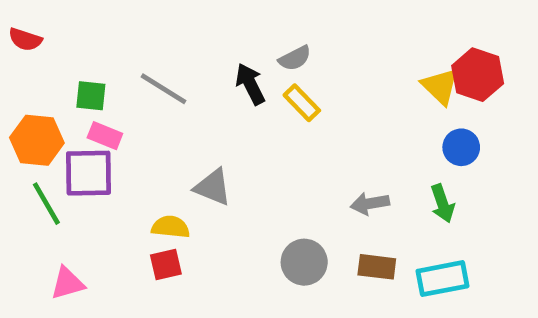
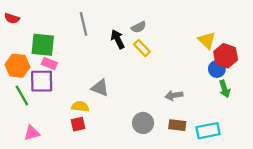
red hexagon: (478, 75) -> (226, 56), moved
gray line: (164, 89) -> (84, 24), moved, turned 45
green square: (91, 96) -> (43, 45), size x1.6
green arrow: (442, 204) -> (225, 89), moved

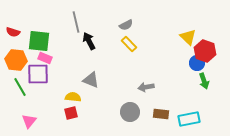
red semicircle: (12, 18) -> (13, 32), moved
black arrow: (118, 39) -> (89, 41), moved
gray arrow: (174, 95) -> (146, 87), moved
pink triangle: (32, 133) -> (29, 121), turned -35

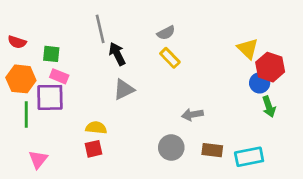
green square: (39, 41) -> (51, 54), size x0.6
gray triangle: (91, 80) -> (124, 90), moved, turned -48
green line: (20, 87) -> (26, 115), turned 30

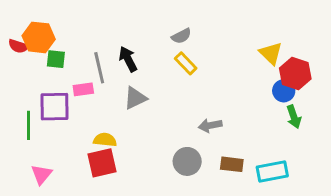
gray line: (100, 29) -> (99, 68), moved
pink rectangle: (59, 76) -> (83, 89), moved, turned -30
orange hexagon: (21, 79) -> (39, 37), moved
red square: (93, 149) -> (102, 163), size x1.5

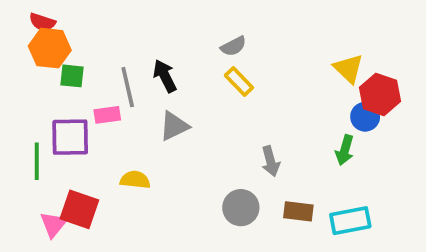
red semicircle: (18, 46) -> (42, 22), moved
green arrow: (294, 117) -> (345, 150), moved, turned 35
gray arrow: (210, 125) -> (271, 161), turned -95
red square: (102, 163) -> (79, 209), moved, turned 32

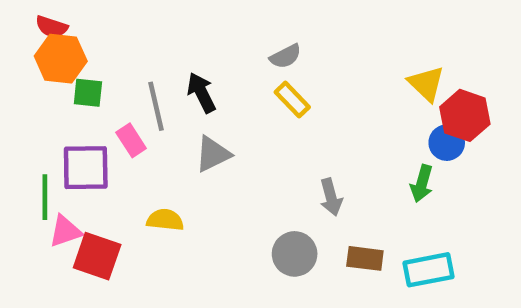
pink rectangle: (107, 115) -> (131, 140), turned 65
pink triangle: (53, 224) -> (65, 231), moved, turned 32

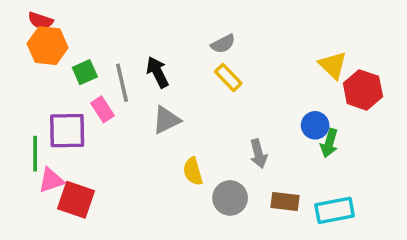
green square: (88, 93) -> (85, 72), moved, turned -30
blue circle: (447, 143) -> (315, 125), moved
yellow semicircle: (165, 220) -> (193, 171), moved, turned -112

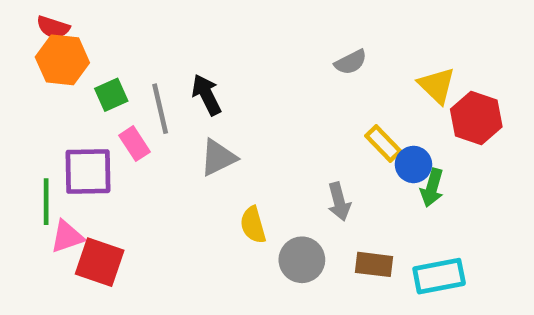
gray semicircle: (223, 44) -> (351, 62), moved
yellow rectangle: (228, 77) -> (383, 144), moved

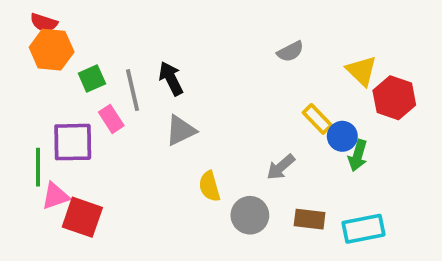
gray arrow: (339, 202) -> (281, 167), turned 64

